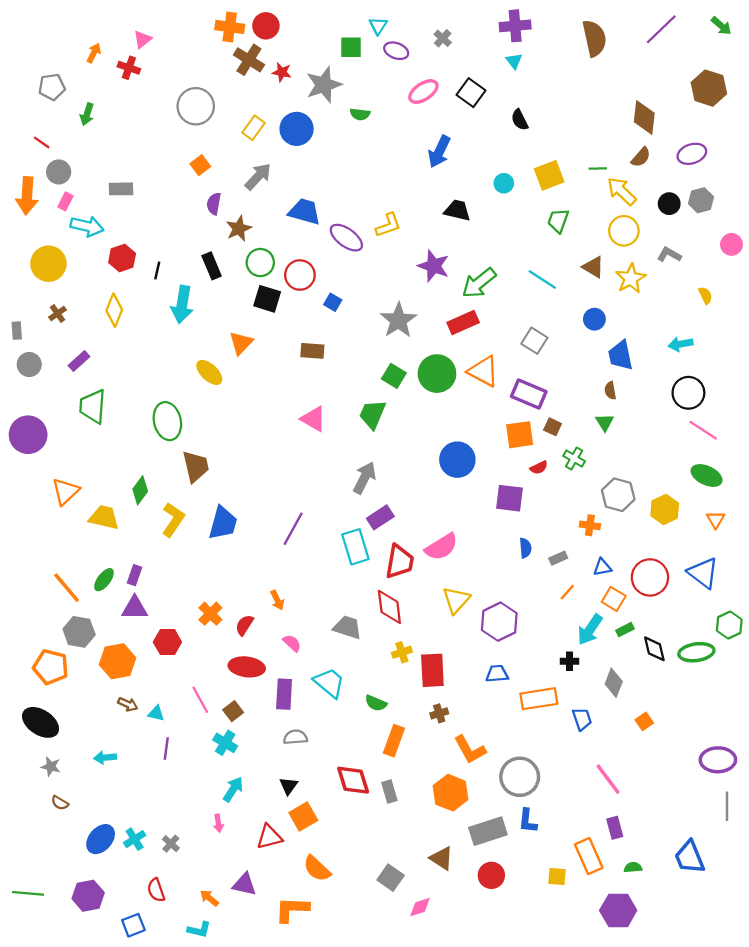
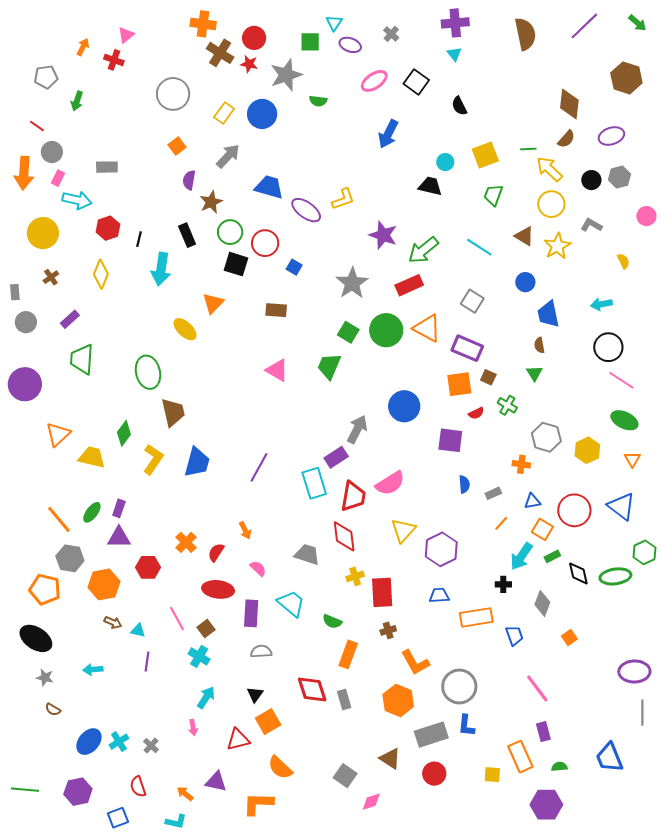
red circle: (266, 26) -> (254, 38), moved
black trapezoid: (457, 210) -> (430, 186), moved
gray arrow: (364, 478) -> (357, 429), moved

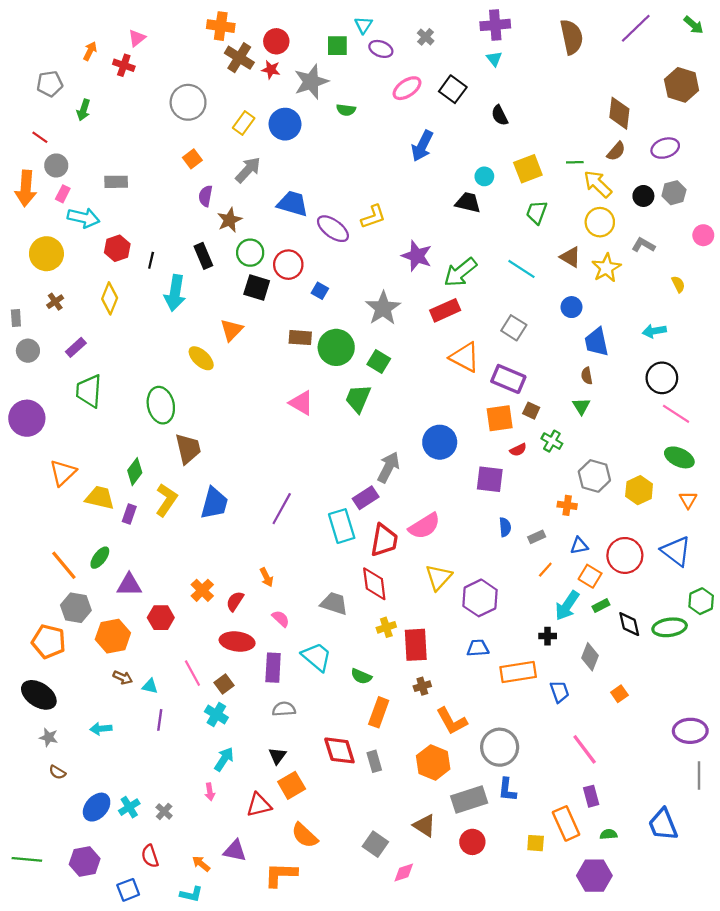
green circle: (386, 330) -> (336, 347), moved
purple rectangle: (119, 508) -> (129, 514), moved

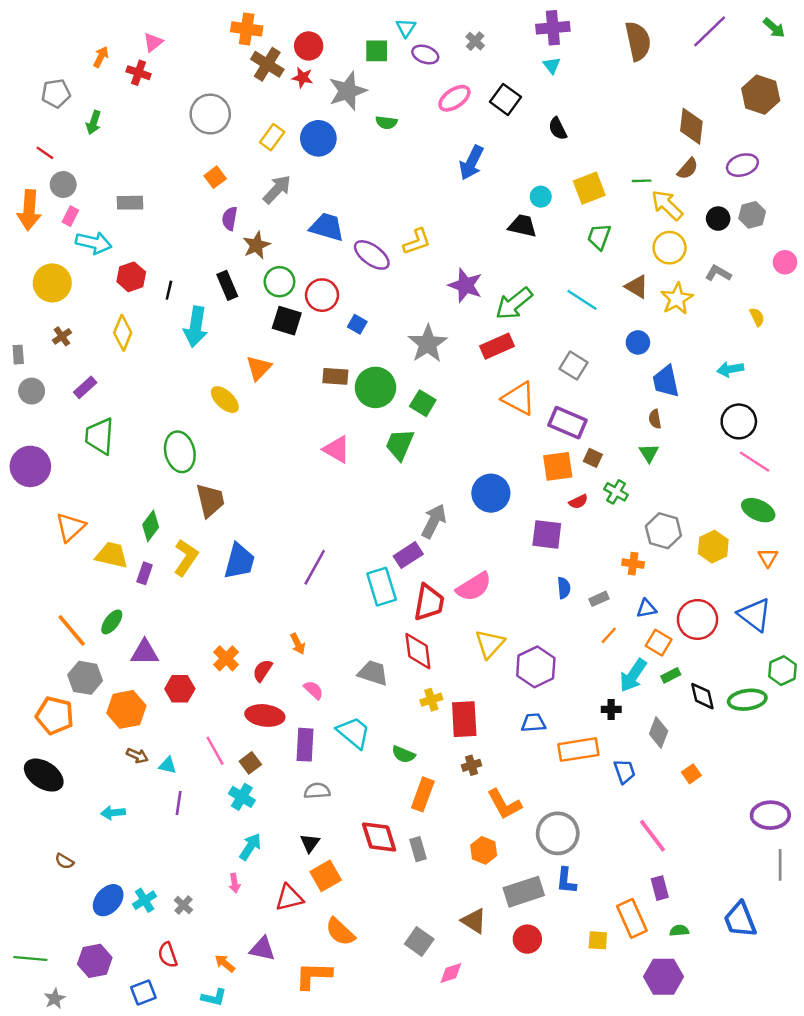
gray star: (49, 737) -> (55, 999), moved, turned 30
orange hexagon: (433, 762) -> (484, 850), size x0.7

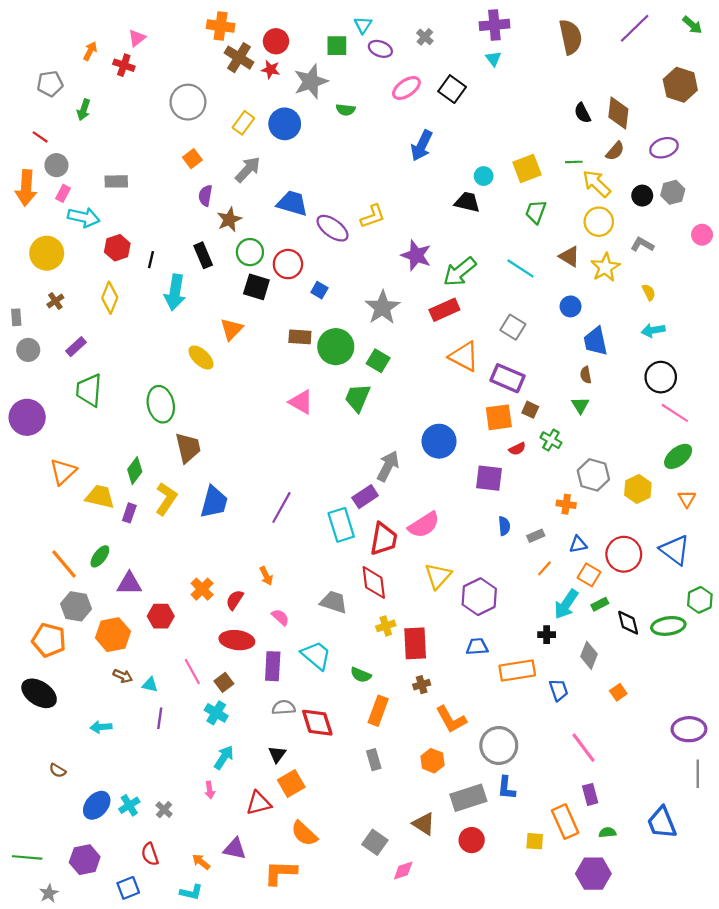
black semicircle: (558, 129) -> (582, 113), moved
yellow semicircle: (757, 317) -> (649, 292), moved
green ellipse: (758, 510) -> (678, 456), turned -64
red diamond: (379, 837) -> (317, 723), moved

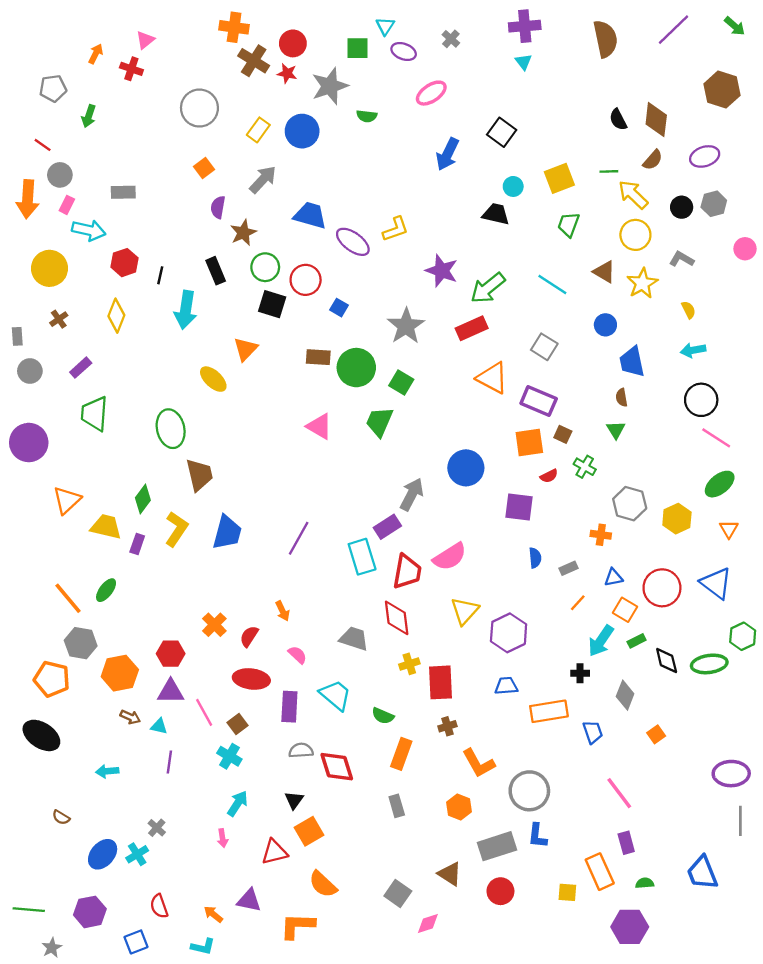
black square: (452, 89) -> (502, 132), moved
purple triangle: (129, 584) -> (171, 692), moved
gray cross: (164, 810) -> (157, 828), moved

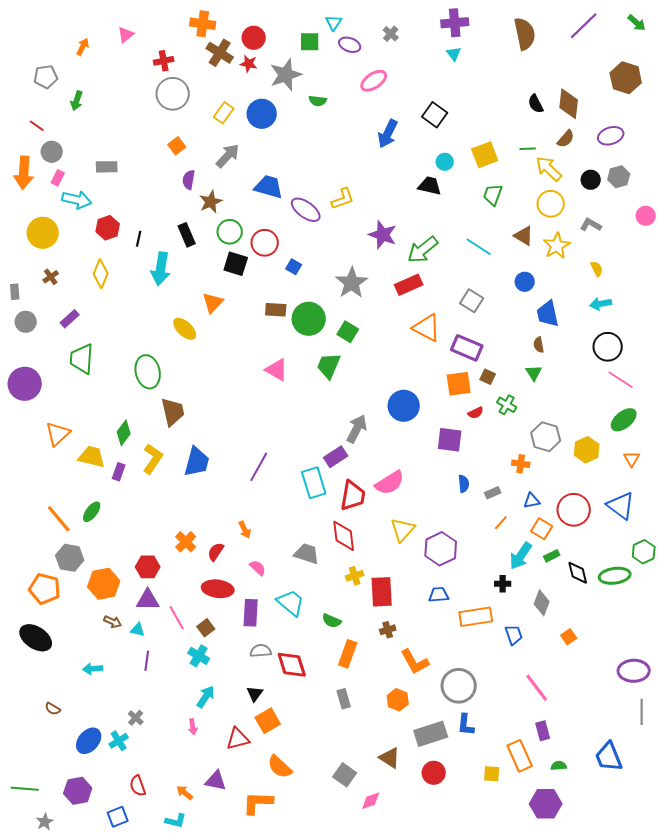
red cross: (131, 69) -> (164, 61), moved, turned -30

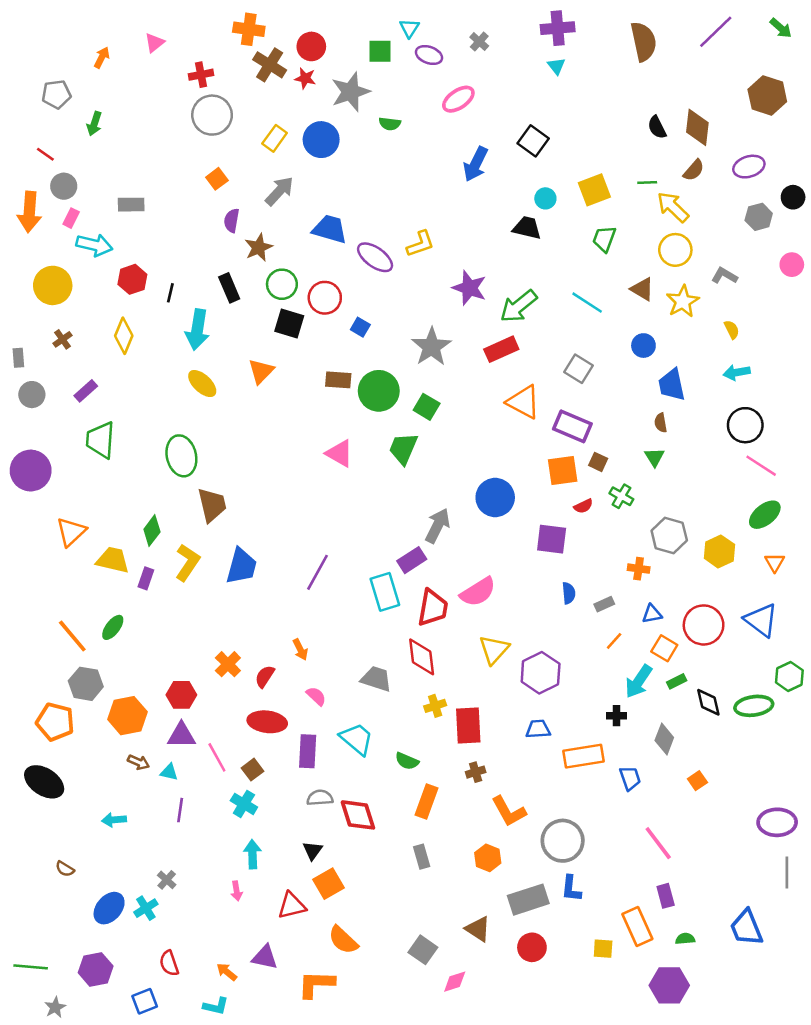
black circle: (591, 180) -> (793, 197), moved
yellow ellipse: (185, 329) -> (202, 384), moved
cyan arrow: (206, 697) -> (252, 854), turned -35

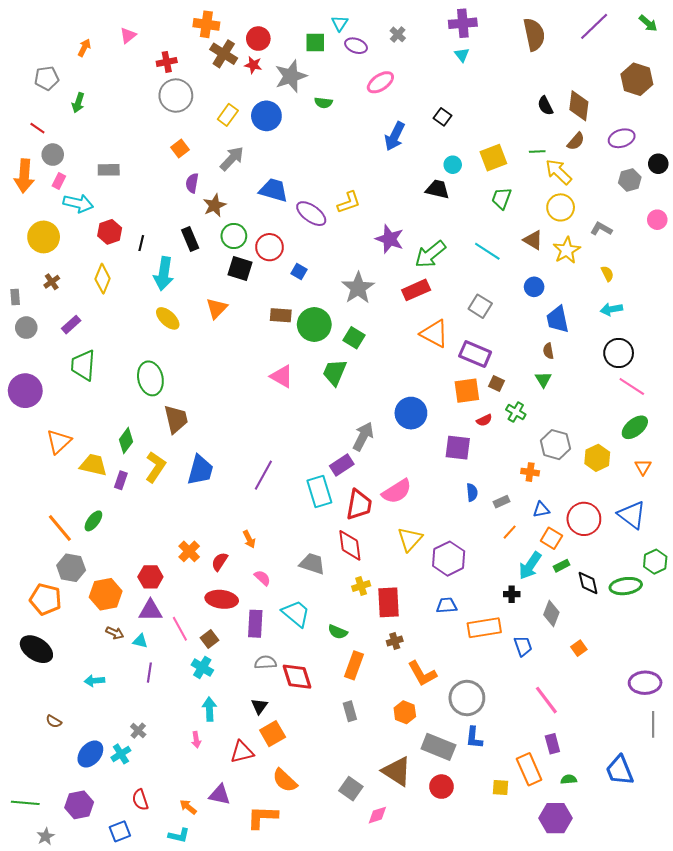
black square: (533, 141) -> (443, 117), size x0.7
gray rectangle: (528, 900) -> (438, 747), turned 40
brown triangle: (478, 929) -> (397, 771), size x1.4

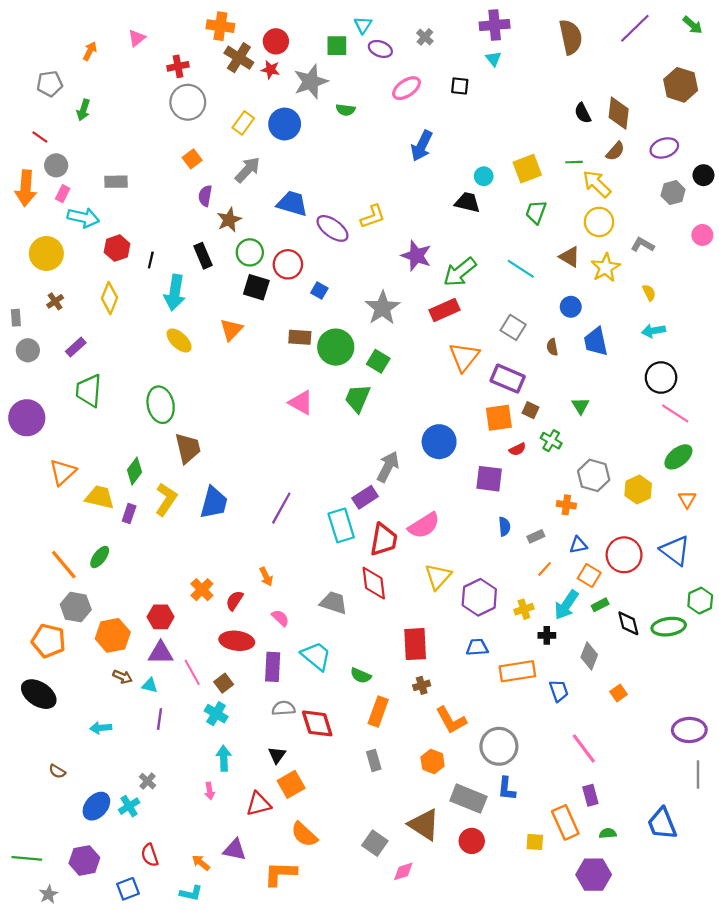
black square: (443, 117) -> (460, 86), moved, turned -30
orange triangle: (434, 334) -> (464, 357), turned 40
brown semicircle: (548, 351) -> (552, 347), moved
yellow cross: (361, 586) -> (524, 609), moved

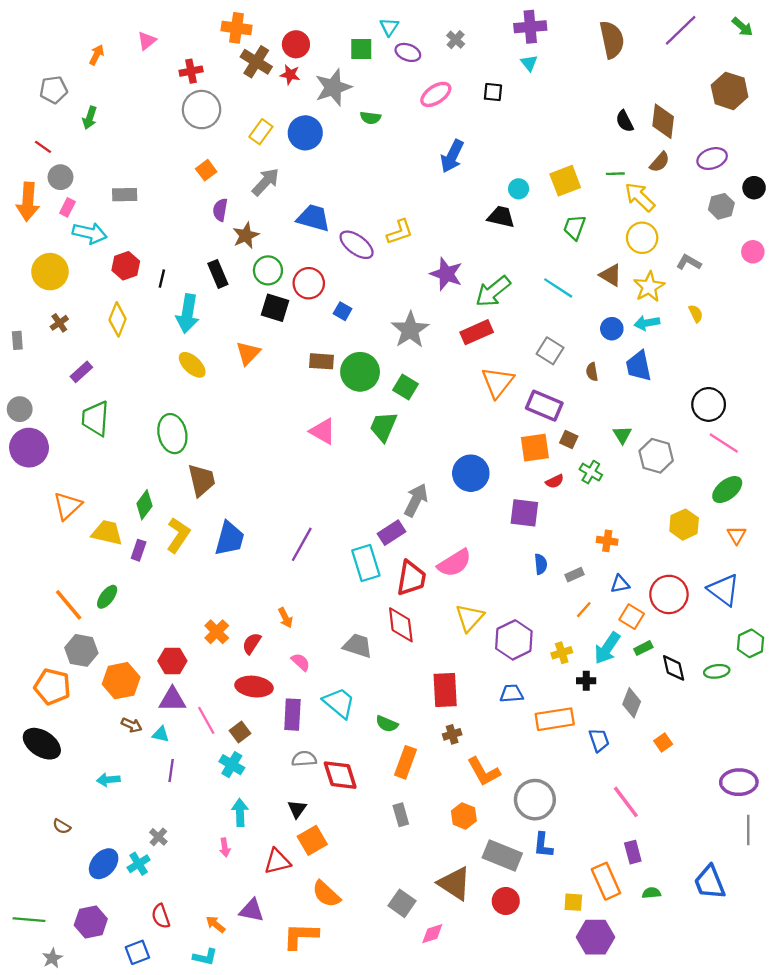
cyan arrow: (653, 331) -> (647, 323), moved
gray circle: (28, 350) -> (20, 409), moved
gray hexagon: (594, 475) -> (656, 456), moved
green ellipse: (669, 627) -> (717, 671), size x0.7
purple hexagon: (594, 875) -> (595, 937), moved

